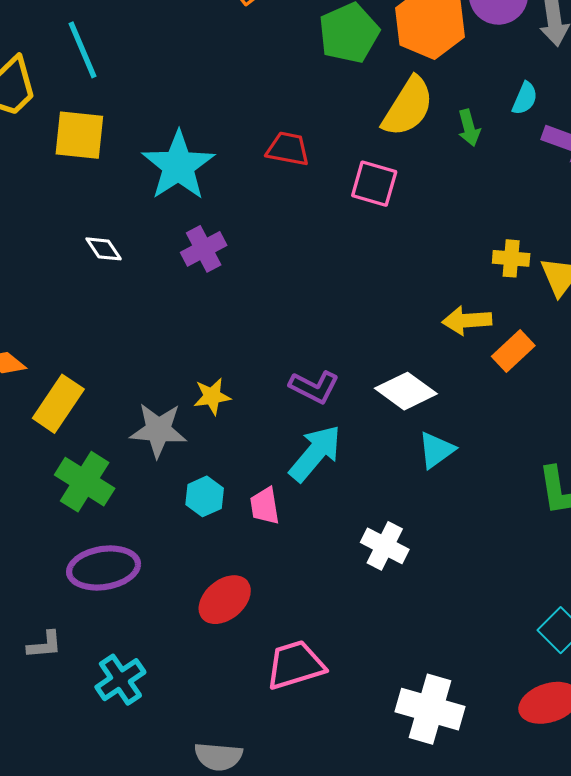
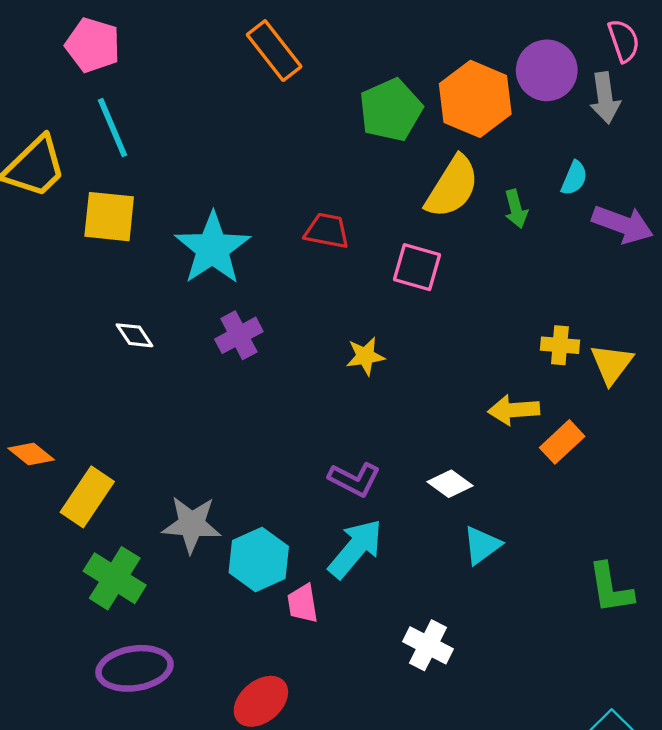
white diamond: (406, 391) -> (450, 484), size x0.7
yellow star: (212, 396) -> (365, 356), moved
cyan hexagon: (205, 496) -> (259, 560), moved, size x1.5

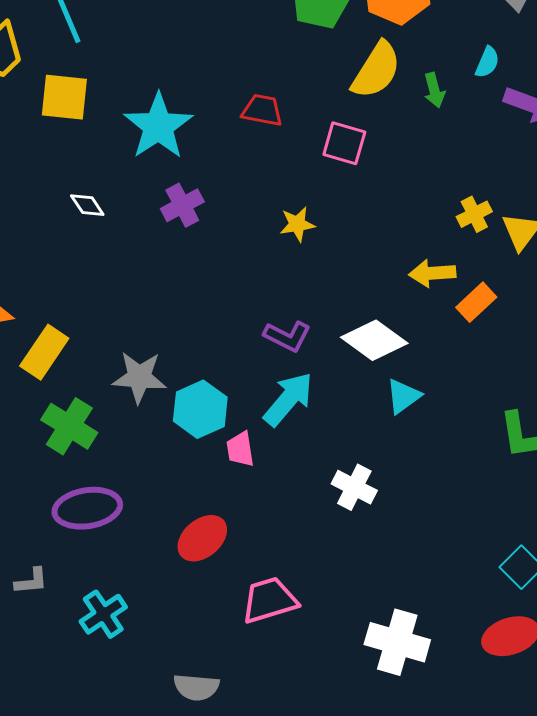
yellow cross: (560, 345) -> (474, 214), turned -32
white diamond: (450, 484) -> (374, 340), size x1.6

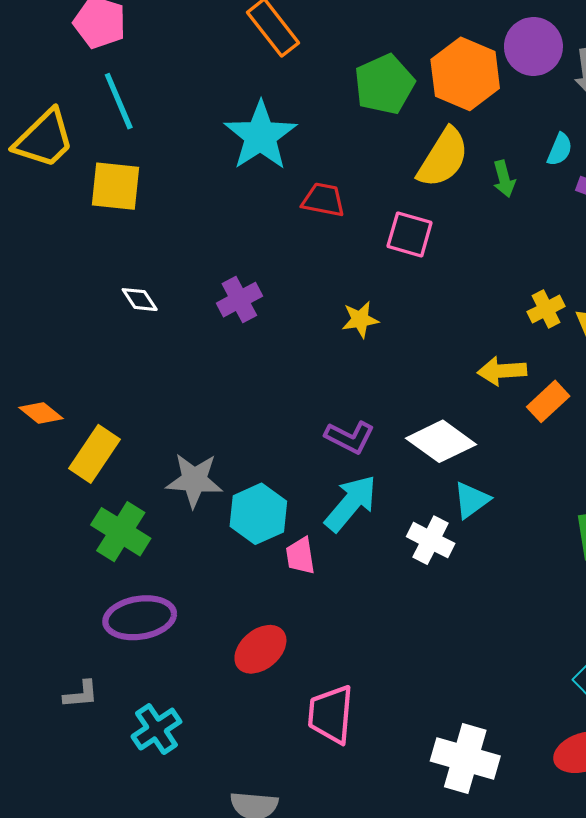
cyan star: (158, 126) -> (260, 136), moved
white cross: (354, 487) -> (431, 540), moved
pink trapezoid: (269, 600) -> (331, 714), turned -68

